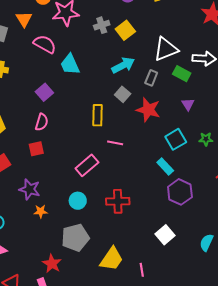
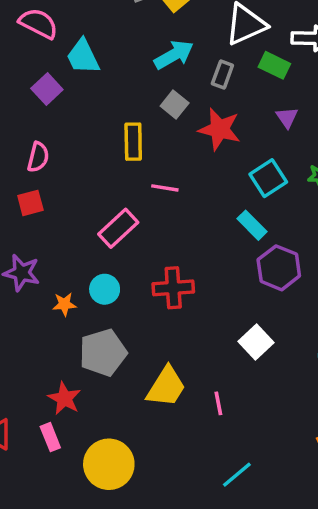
purple square: (44, 92) -> (47, 89), moved
orange star: (41, 211) -> (64, 304), moved

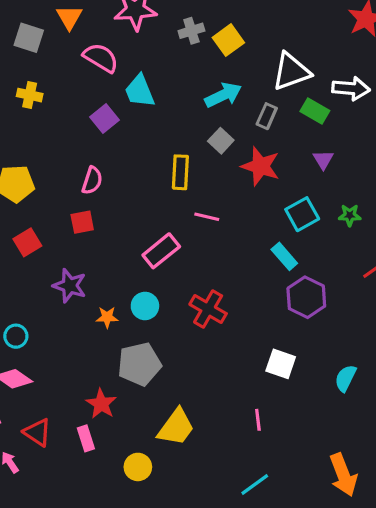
red cross: (173, 288) -> (208, 309), turned 30
white square: (256, 342) -> (281, 364), turned -32
yellow trapezoid: (166, 387) -> (176, 427), moved
pink line: (218, 403) -> (258, 420), moved
yellow circle: (109, 464) -> (138, 467), size x0.6

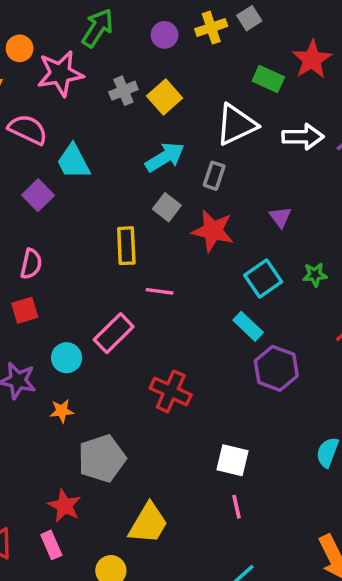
green rectangle: (315, 111) -> (268, 79), moved
cyan circle: (145, 306) -> (67, 358), moved
white square: (281, 364) -> (233, 460), moved

